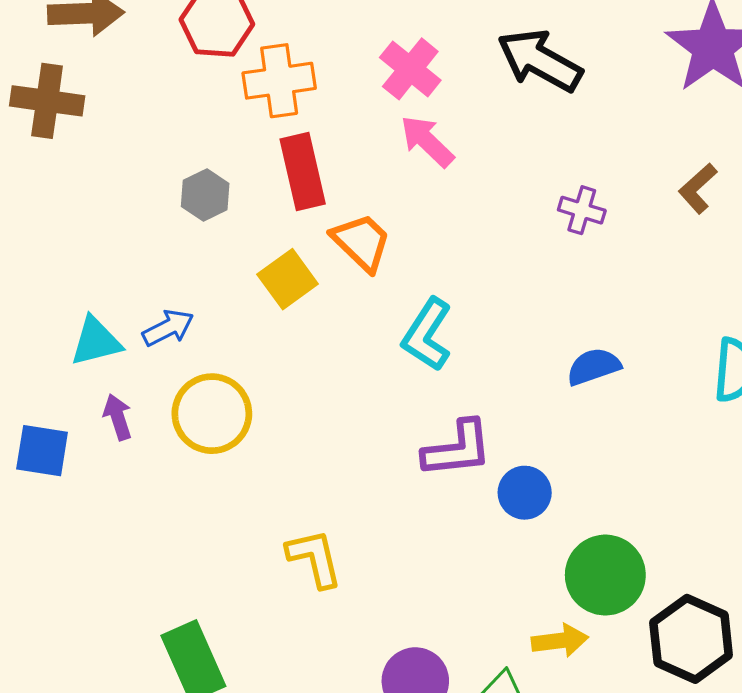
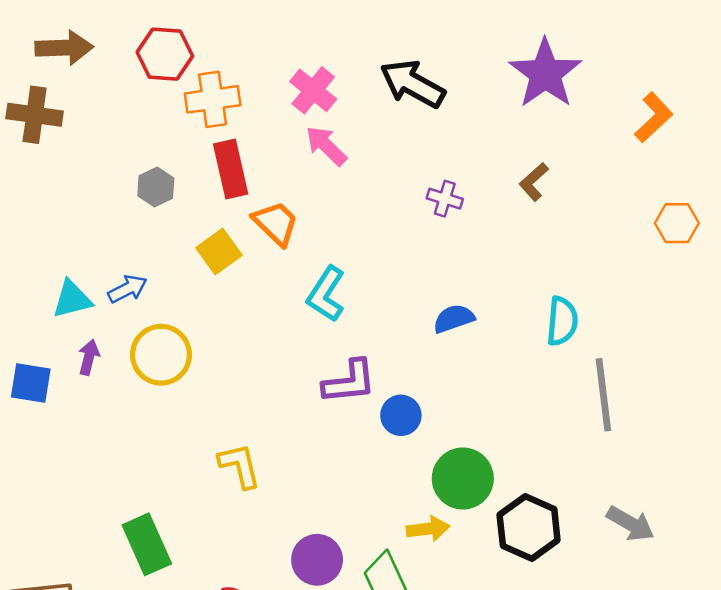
purple arrow: (118, 417) -> (89, 357), turned 32

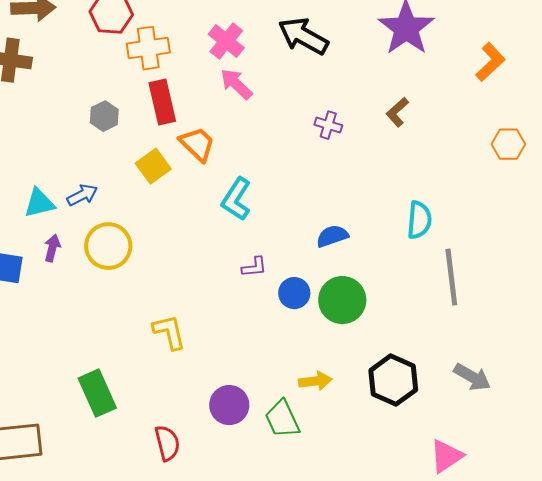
blue semicircle: (454, 319) -> (332, 236), moved
purple L-shape: (349, 382) -> (254, 267), size x0.6
green circle: (463, 479) -> (342, 300), moved

